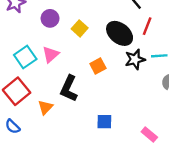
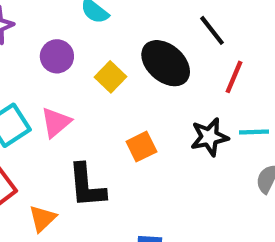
black ellipse: (120, 33) -> (166, 63), moved
black L-shape: (69, 89) -> (87, 186), turned -32

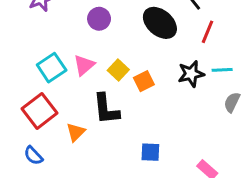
purple circle: (57, 56) -> (99, 19), moved
yellow square: (111, 77) -> (118, 70), moved

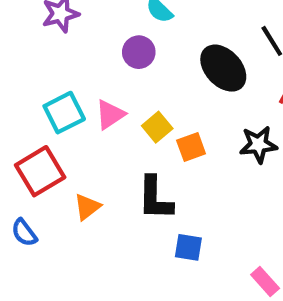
black L-shape: (106, 109) -> (155, 198), moved

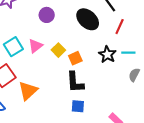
black star: (258, 145) -> (107, 54), turned -30
black L-shape: (155, 198) -> (75, 82), moved
orange triangle: (87, 207) -> (28, 91), size x1.5

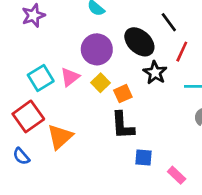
purple circle: (47, 15) -> (97, 49), moved, size x1.5
black star: (107, 54) -> (155, 73), moved
blue square: (78, 106) -> (144, 158), moved

